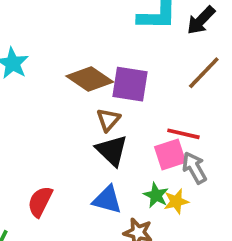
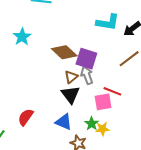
gray arrow: (194, 168) -> (87, 75), moved

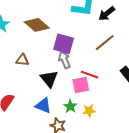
brown diamond: (64, 52) -> (37, 25), moved
brown triangle: (71, 77) -> (22, 60), moved, turned 48
yellow star: (102, 129) -> (89, 111), moved

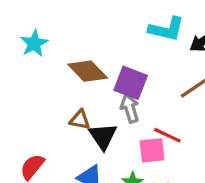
brown diamond: (37, 25) -> (88, 71), moved
brown triangle: (22, 60) -> (80, 120), moved

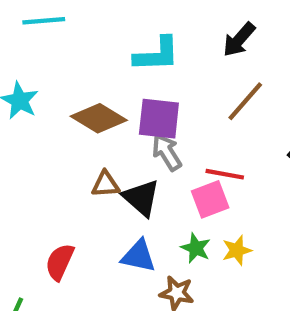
cyan L-shape: (166, 29) -> (157, 54), moved

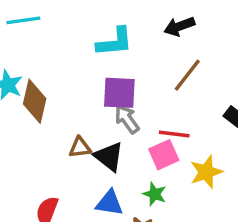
black arrow: (239, 40) -> (179, 26), turned 32
brown diamond: (99, 118) -> (35, 101), moved, turned 75
yellow star: (237, 250) -> (206, 172), moved, size x1.4

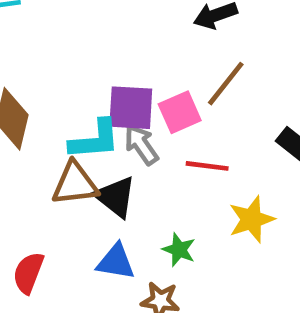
cyan L-shape: (115, 42) -> (95, 140), moved
brown triangle: (80, 147) -> (75, 184), size x1.5
pink square: (164, 155) -> (180, 112), moved

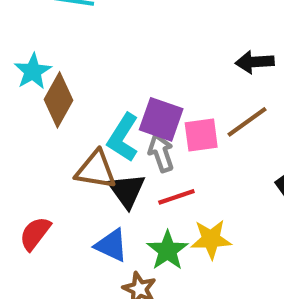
cyan L-shape: (95, 140) -> (123, 138), turned 111
red line: (207, 166) -> (176, 197), moved, turned -42
yellow star: (251, 219) -> (211, 239), moved
green star: (179, 250) -> (167, 250), size x1.4

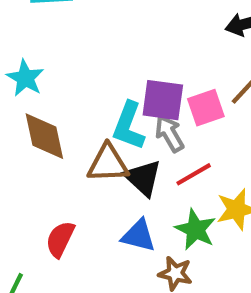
brown diamond: (59, 100) -> (44, 136), moved, turned -30

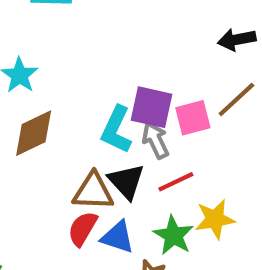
brown diamond: (44, 136) -> (34, 133), turned 72
brown triangle: (108, 163) -> (93, 191), moved
red semicircle: (60, 239) -> (83, 229), moved

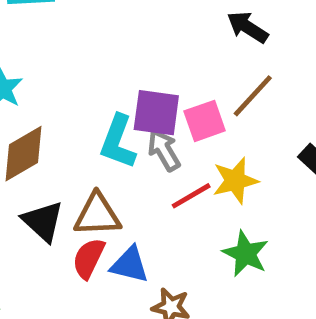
black arrow: (237, 40) -> (248, 27), turned 48
black triangle: (126, 181) -> (43, 221), moved
yellow star: (215, 219) -> (235, 181), moved
green star: (173, 235) -> (246, 254), moved

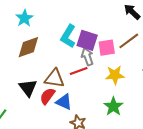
cyan L-shape: (118, 142) -> (68, 36), moved
red line: (191, 196) -> (79, 71), moved
black triangle: (43, 221) -> (28, 88), moved

